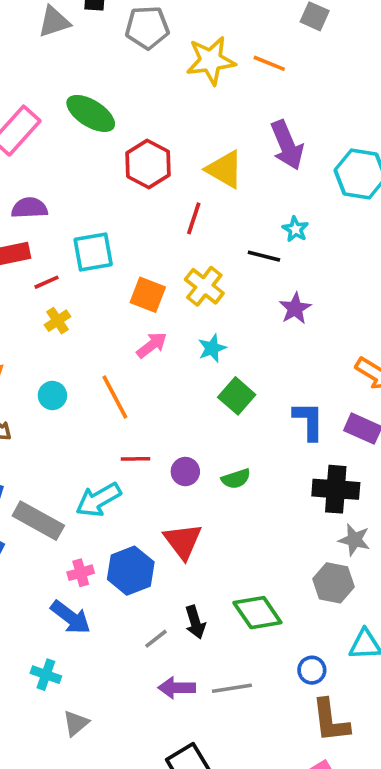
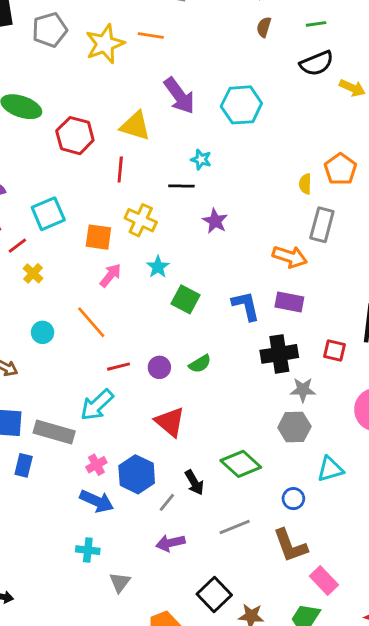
blue hexagon: (131, 571) -> (137, 474), moved
purple arrow: (177, 688) -> (170, 543), moved
brown L-shape: (330, 721) -> (290, 546), moved

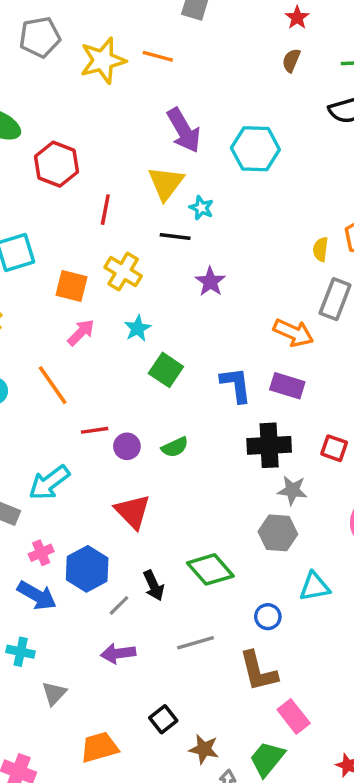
yellow triangle: (135, 126) -> (166, 183), moved, turned 44
red line: (118, 367) -> (95, 430), moved
black square: (214, 594) -> (163, 719), size x0.7

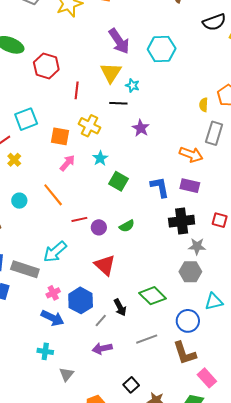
blue circle: (268, 617) -> (188, 321), size x1.5

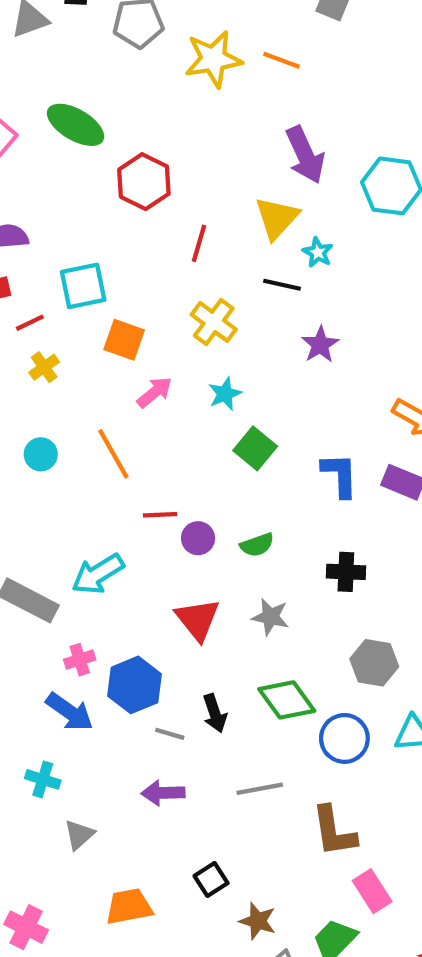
orange square: (60, 136) -> (124, 340), moved
black cross: (182, 221) -> (346, 572), moved, size x0.7
gray star: (197, 246) -> (270, 617), moved
gray line: (101, 320) -> (170, 734), turned 56
blue circle: (188, 321) -> (344, 738), moved

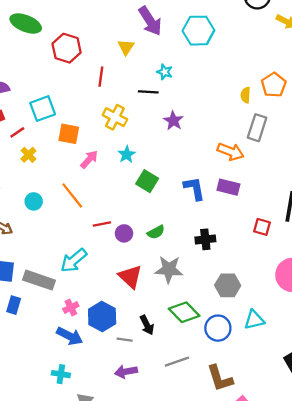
yellow triangle: (277, 218) -> (126, 47), moved, size x0.7
gray star: (270, 617) -> (169, 269), size x1.4

